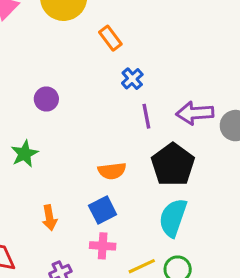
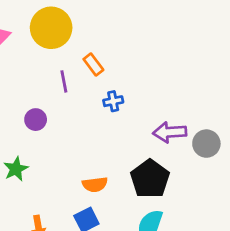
blue cross: (132, 79) -> (113, 101), turned 30
purple line: (146, 116) -> (64, 81), moved

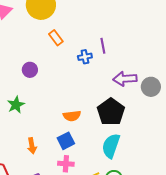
orange rectangle: (93, 64) -> (56, 38), moved
purple line: (64, 81) -> (103, 46), moved

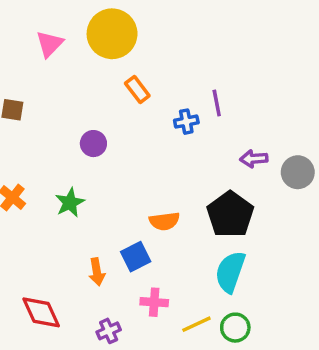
purple arrow: (125, 79) -> (254, 159), size x0.7
blue square: (66, 141) -> (136, 257), moved

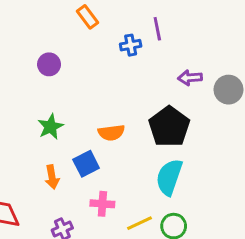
green star: (70, 203) -> (50, 127), moved

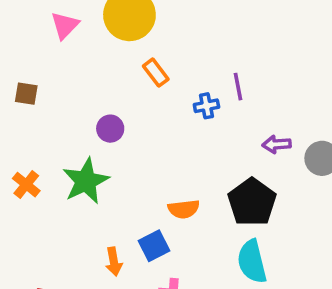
green star: (50, 127) -> (86, 181), moved, size x1.5
cyan semicircle: (169, 177) -> (252, 262), turned -33

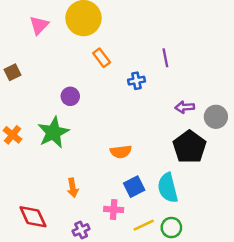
purple line: (238, 87) -> (165, 58), moved
brown square: (26, 94) -> (12, 72), turned -35
black pentagon: (252, 202) -> (189, 147), moved
blue square: (154, 246) -> (134, 187), moved

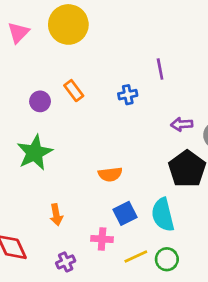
orange rectangle: (102, 58) -> (74, 91), moved
purple circle: (70, 96) -> (40, 101), moved

